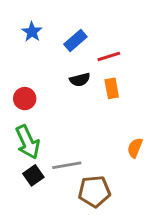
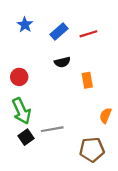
red line: (109, 56) -> (88, 34), moved
orange rectangle: (112, 88) -> (87, 80), moved
brown pentagon: (94, 191) -> (92, 150), moved

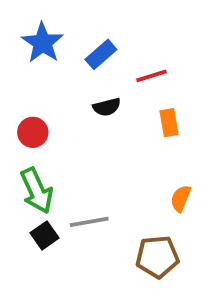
blue star: (25, 25) -> (43, 43), size x1.5
red line: (88, 34) -> (151, 76), moved
orange rectangle: (87, 80) -> (169, 123), moved

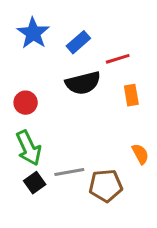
black semicircle: (107, 107) -> (83, 83), size x1.6
orange semicircle: (181, 198) -> (140, 154), turned 130
brown pentagon: (157, 257) -> (106, 186), moved

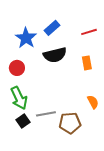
blue star: (33, 33) -> (26, 38), moved
red line: (118, 59) -> (89, 32), moved

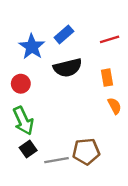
orange semicircle: (93, 102) -> (114, 106), moved
gray line: (46, 114) -> (57, 160), moved

